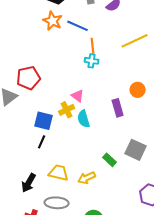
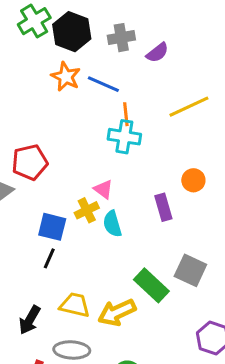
cyan cross: (92, 61) -> (124, 137), size x1.5
green rectangle: (110, 160) -> (151, 285), size x1.6
yellow arrow: (87, 178) -> (117, 312), size x1.4

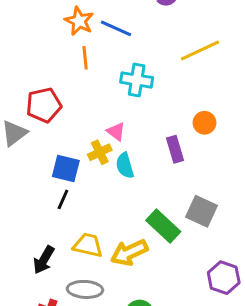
orange line: (126, 114) -> (85, 58), moved

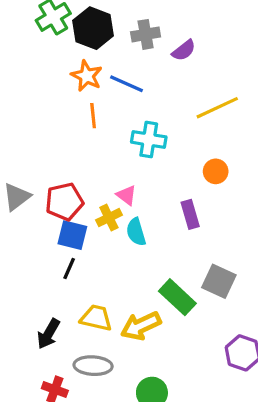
red pentagon: (44, 105) -> (64, 202), moved
orange circle: (204, 123) -> (216, 171), moved

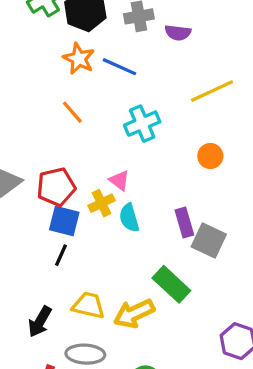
purple semicircle: (184, 50) -> (178, 33), turned 45
orange line: (93, 116) -> (72, 112), moved, turned -35
cyan cross: (149, 140) -> (142, 124), turned -32
purple rectangle: (190, 214) -> (184, 223), moved
gray square: (219, 281) -> (209, 240), moved

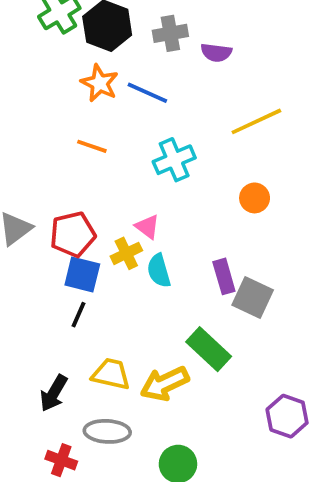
orange line: (72, 112) -> (92, 146), turned -30

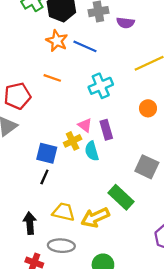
red pentagon: (73, 234) -> (17, 96), moved
purple rectangle: (224, 276) -> (106, 130), moved
black arrow: (54, 393) -> (30, 223), turned 145

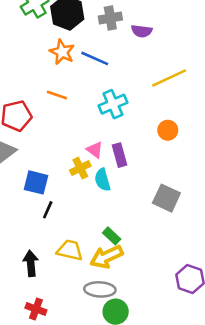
blue square: (47, 153) -> (36, 182), moved
green rectangle: (121, 197) -> (112, 236), moved, size x0.6
gray ellipse: (61, 246) -> (100, 289), moved

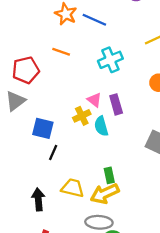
green rectangle: (112, 236) -> (109, 175), turned 35

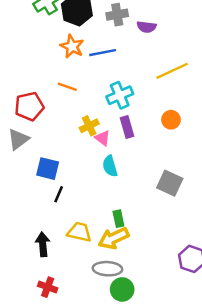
blue line: (94, 20) -> (103, 53), turned -35
purple rectangle: (116, 104) -> (127, 127), moved
yellow cross: (82, 116) -> (89, 126), moved

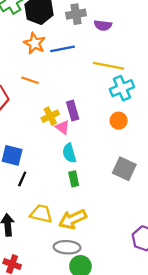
yellow line: (172, 71) -> (108, 66), moved, turned 36
cyan cross: (120, 95) -> (122, 88), moved
orange circle: (171, 120) -> (119, 121), moved
purple rectangle: (127, 127) -> (73, 111), moved
green rectangle: (118, 219) -> (74, 179), moved

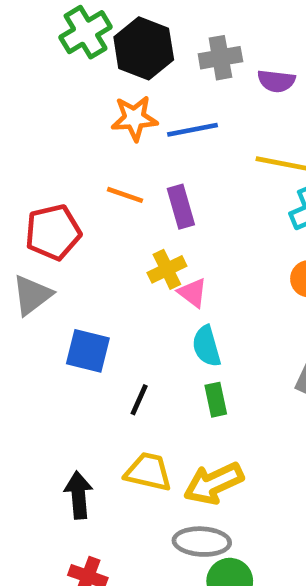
orange star: (35, 43) -> (134, 118), turned -30
purple rectangle: (73, 111) -> (181, 207), moved
black line: (22, 179) -> (139, 400), moved

